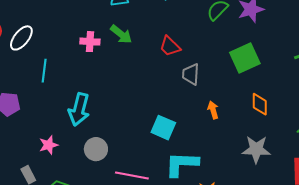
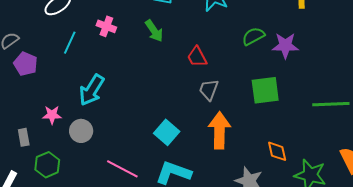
pink cross: (90, 42) -> (106, 26), moved
orange diamond: (260, 104) -> (277, 151), moved, turned -30
orange arrow: (213, 110) -> (219, 130), size x2.0
gray circle: (96, 149) -> (81, 131), moved

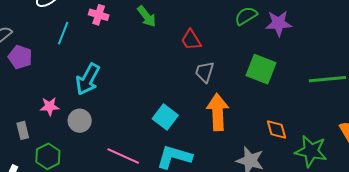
green square: (265, 90) -> (261, 69), turned 32

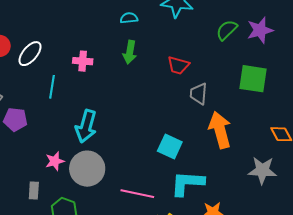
green arrow: (147, 16) -> (130, 52), turned 60
red trapezoid: (191, 40) -> (178, 65), turned -30
gray circle: (80, 121) -> (87, 169), size x1.5
gray rectangle: (23, 130) -> (34, 190), turned 30

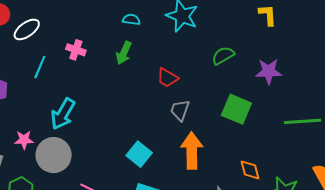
purple star: (260, 30) -> (269, 71), moved

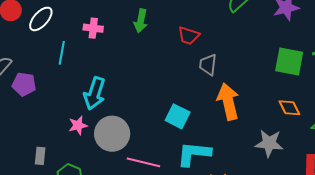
green square: (236, 109) -> (289, 62), moved
pink star: (24, 140) -> (78, 125), moved
gray circle: (54, 155) -> (112, 134), moved

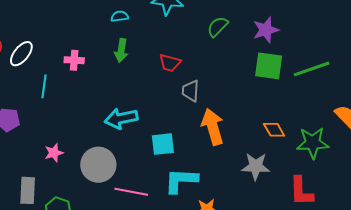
green square: (289, 62) -> (269, 66), moved
cyan arrow: (94, 93) -> (121, 118), moved, turned 64
cyan square: (178, 116) -> (163, 144), turned -30
pink star: (78, 125) -> (54, 153), moved
gray rectangle: (40, 156) -> (28, 190), size x1.5

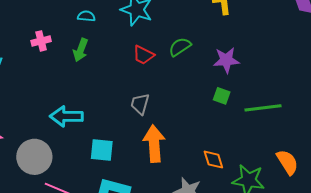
pink cross: (74, 60) -> (41, 41), moved, turned -30
red trapezoid: (170, 63) -> (143, 55), moved
green square: (269, 66) -> (222, 96), size x0.6

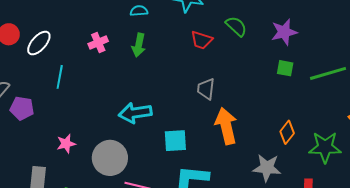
green semicircle: (180, 47) -> (236, 26), turned 85
orange diamond: (213, 160) -> (287, 132), turned 65

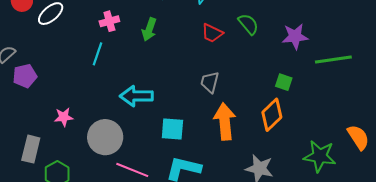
green square: (285, 68) -> (284, 82), moved
green line: (328, 73) -> (333, 59), moved
cyan line: (60, 77) -> (97, 54), moved
purple pentagon: (22, 108) -> (25, 76), turned -30
orange diamond: (287, 132) -> (272, 115), moved, size x1.4

